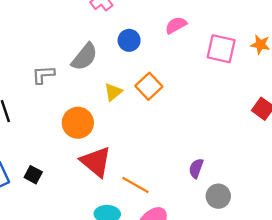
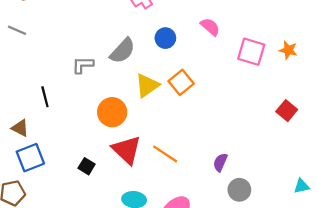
pink semicircle: (176, 25) -> (210, 27), turned 66
yellow triangle: (113, 92) -> (147, 85), size x1.4
black square: (33, 175) -> (87, 166), moved
orange line: (135, 185) -> (165, 154), moved

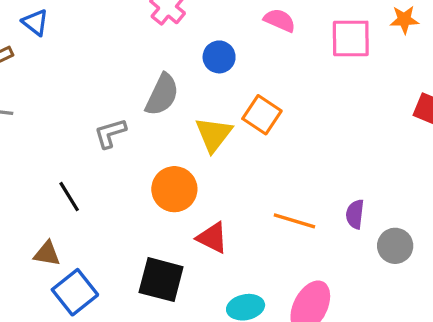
red triangle: (127, 150) -> (212, 238), size x0.7
orange line: (165, 154) -> (294, 221), moved
black square: (87, 166) -> (161, 280), size x1.8

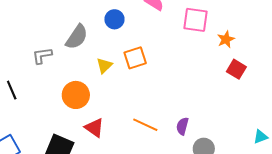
orange star: (404, 20) -> (226, 39), moved, turned -30
orange square: (262, 115) -> (135, 58), turned 30
yellow triangle: (214, 134) -> (104, 65), size x0.7

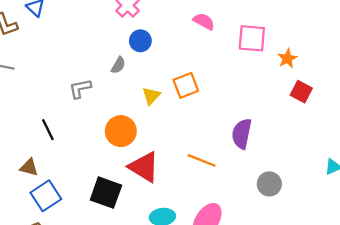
blue circle: (114, 19) -> (140, 41), moved
gray semicircle: (77, 37) -> (118, 65), size x0.6
purple semicircle: (182, 126) -> (242, 134), moved, size x1.5
red triangle: (94, 128) -> (144, 167), size x1.4

